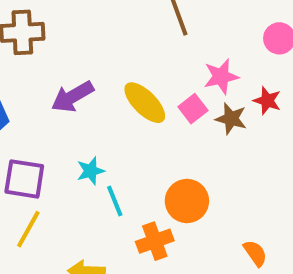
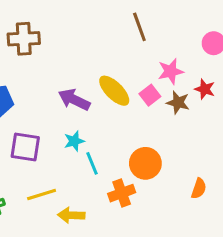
purple arrow: (73, 97) -> (74, 100), moved, turned 56
yellow line: (28, 229) -> (42, 194), moved, turned 44
orange semicircle: (255, 253) -> (199, 189), moved, turned 54

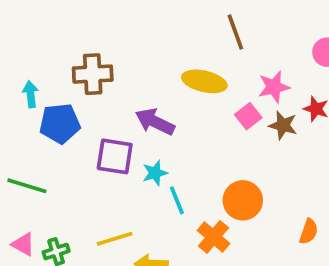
brown cross: (24, 39) -> (93, 74), moved
yellow ellipse: (114, 91) -> (204, 81), moved, turned -32
purple square: (25, 147) -> (115, 156), moved
orange cross: (122, 193) -> (213, 237), turned -30

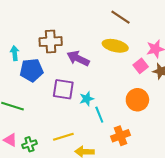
brown line: (235, 32) -> (120, 17), moved, turned -36
purple arrow: (155, 122) -> (78, 58), moved
orange circle: (243, 200) -> (137, 100), moved
orange cross: (213, 237) -> (120, 136), turned 30

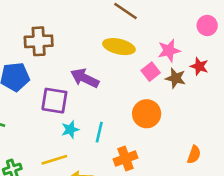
purple arrow: (78, 58) -> (85, 78), moved
cyan star: (87, 99) -> (70, 130), moved
cyan line: (99, 115) -> (99, 132), turned 35

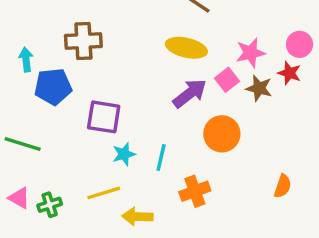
pink circle: (207, 25) -> (300, 44), moved
purple arrow: (85, 78) -> (190, 93), moved, turned 116

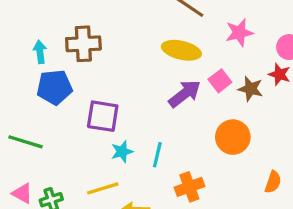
pink star: (251, 53) -> (239, 33), moved
cyan arrow: (26, 60) -> (40, 52), moved
orange circle: (222, 134) -> (233, 137), moved

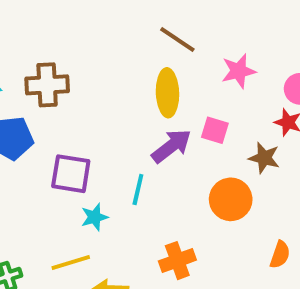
yellow ellipse: (181, 50) -> (167, 93), turned 75
pink square: (220, 81) -> (215, 130), turned -35
brown star: (251, 89) -> (264, 158), moved
cyan line: (157, 155) -> (138, 189), moved

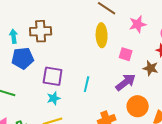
purple arrow: (171, 146) -> (126, 82), moved
orange circle: (231, 199) -> (138, 106), moved
cyan star: (94, 217) -> (54, 98), moved

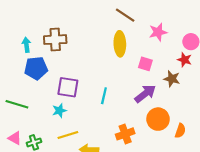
cyan star: (54, 98) -> (59, 111), moved

